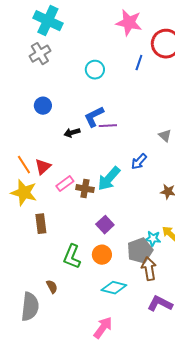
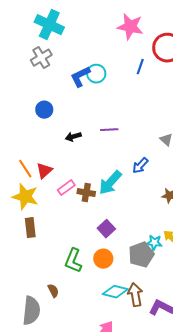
blue L-shape: (94, 117) -> (80, 77), moved
brown rectangle: (41, 224) -> (30, 228), moved
brown arrow: (149, 269) -> (135, 295), moved

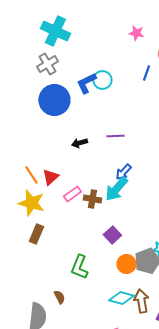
pink star: (130, 27) -> (136, 33), size x0.6
blue circle: (44, 110) -> (54, 100), moved, size x1.8
blue arrow: (140, 166) -> (123, 172), moved
brown rectangle: (30, 228) -> (36, 234), turned 30
orange circle: (103, 259) -> (126, 264), moved

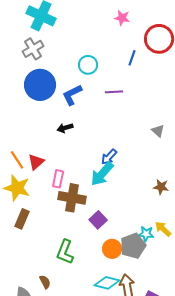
blue L-shape: (86, 83) -> (72, 95), moved
purple line: (115, 136) -> (114, 92), moved
pink rectangle: (72, 194) -> (58, 179), turned -42
brown cross: (92, 199) -> (72, 198), moved, size x1.5

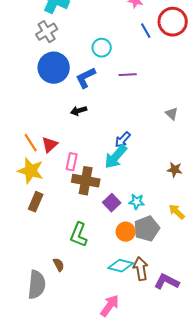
blue line: (132, 58) -> (146, 31), moved, turned -49
cyan star: (146, 234) -> (137, 202), moved

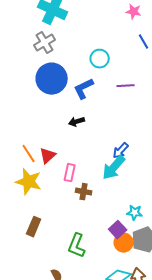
brown cross: (86, 181) -> (84, 192), size x0.6
brown rectangle: (36, 202) -> (34, 227), moved
purple square: (112, 203) -> (118, 230), moved

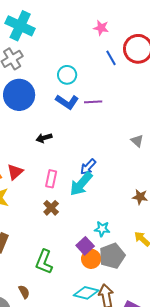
blue L-shape: (84, 89) -> (67, 102), moved, turned -120
pink rectangle: (70, 173) -> (51, 179), moved
brown cross: (84, 192) -> (51, 208), turned 35

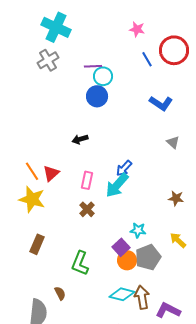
blue circle: (19, 95) -> (97, 96), moved, size x0.7
blue L-shape: (67, 102) -> (161, 103), moved
purple line: (93, 102) -> (93, 66), moved

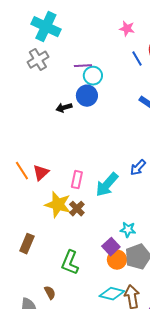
black arrow: (80, 139) -> (64, 108), moved
blue arrow: (124, 168) -> (138, 168), moved
yellow star: (32, 199) -> (58, 205), moved

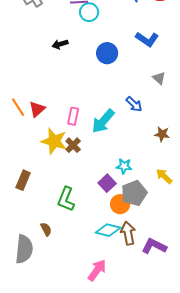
blue circle: (87, 96) -> (107, 53), moved
blue arrow: (138, 168) -> (134, 104), turned -90
orange circle: (117, 260) -> (120, 204), moved

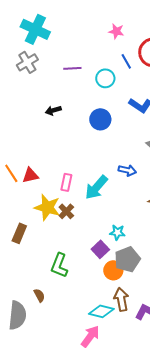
cyan circle: (89, 12) -> (105, 78), moved
blue arrow: (134, 104) -> (127, 170), turned -30
red triangle: (37, 109) -> (30, 175), turned 30
brown rectangle: (23, 180) -> (19, 233), moved
cyan diamond: (108, 230) -> (101, 311), moved

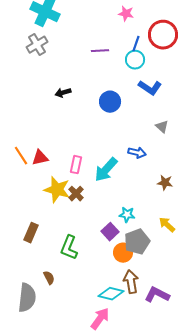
blue line: (126, 61) -> (136, 44), turned 49
purple line: (72, 68) -> (100, 51), moved
cyan circle: (105, 78) -> (135, 60), moved
brown rectangle: (19, 233) -> (31, 233), moved

